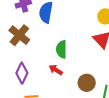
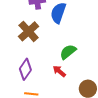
green semicircle: (61, 49) -> (68, 52), turned 42

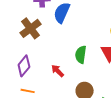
green semicircle: (68, 52) -> (81, 55), moved, turned -48

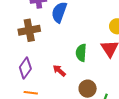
brown cross: (31, 28) -> (29, 30), turned 30

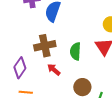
brown cross: (29, 30) -> (45, 46), moved

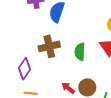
red arrow: (54, 70) -> (68, 88), moved

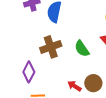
green semicircle: (80, 52) -> (82, 49), turned -30

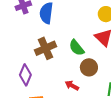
brown circle: (93, 83) -> (89, 67), moved

